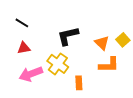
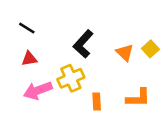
black L-shape: (68, 36) -> (83, 44), turned -35
yellow cross: (58, 64) -> (71, 78), turned 30
orange L-shape: (109, 65) -> (138, 98), moved

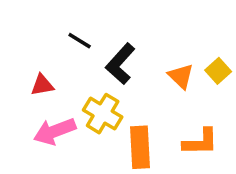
black line: (27, 28) -> (80, 41), moved
yellow cross: (71, 78) -> (103, 114), turned -35
orange rectangle: (97, 102) -> (140, 147), size x1.6

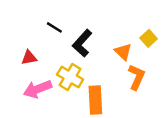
yellow square: (218, 71) -> (149, 38), moved
orange L-shape: (200, 142) -> (136, 77), moved, turned -65

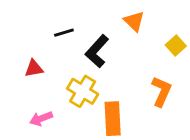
black line: (54, 27) -> (64, 33), turned -49
orange triangle: (123, 52) -> (134, 21), moved
pink arrow: (37, 89) -> (41, 119), moved, size x0.7

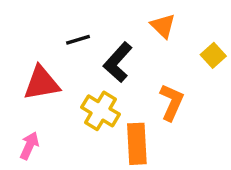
red triangle: (34, 68) -> (42, 83), size x1.6
orange L-shape: (161, 91) -> (172, 102), moved
pink arrow: (41, 119) -> (29, 146), moved, turned 135

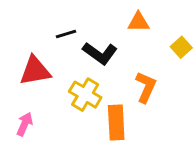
orange triangle: (163, 26) -> (138, 22), turned -45
black L-shape: (118, 62) -> (100, 53), turned -96

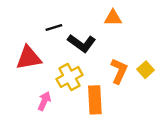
yellow square: (181, 47) -> (146, 70), moved
yellow cross: (85, 95) -> (70, 77), turned 30
pink arrow: (25, 124) -> (44, 101), moved

